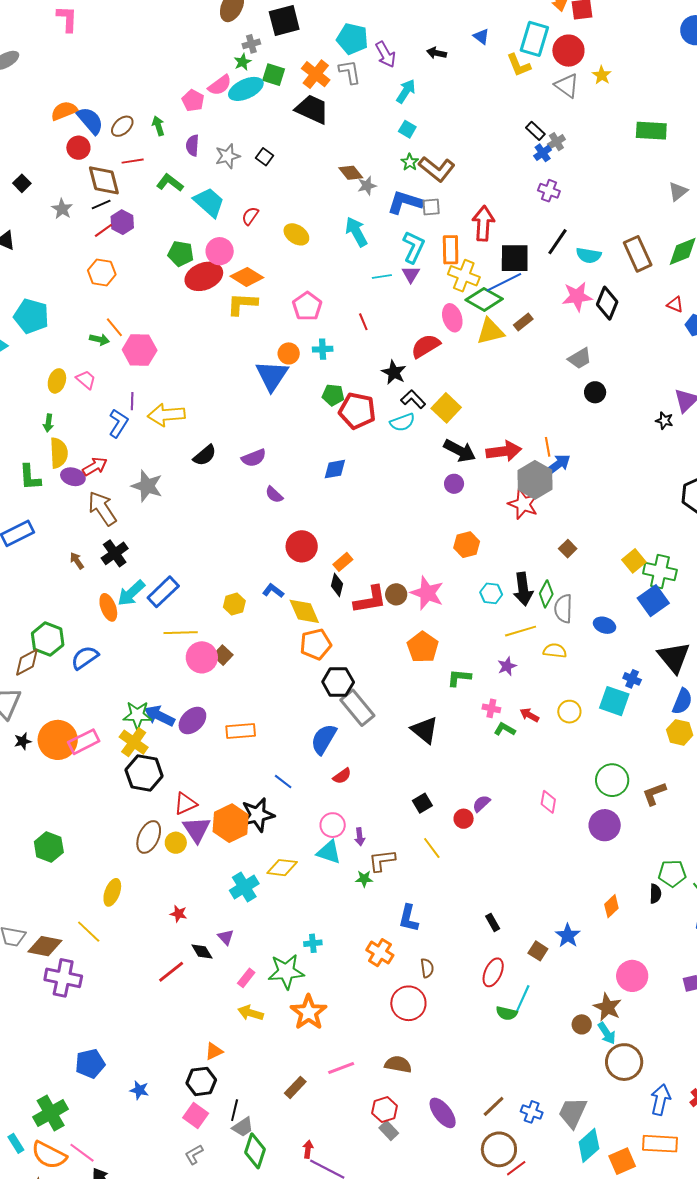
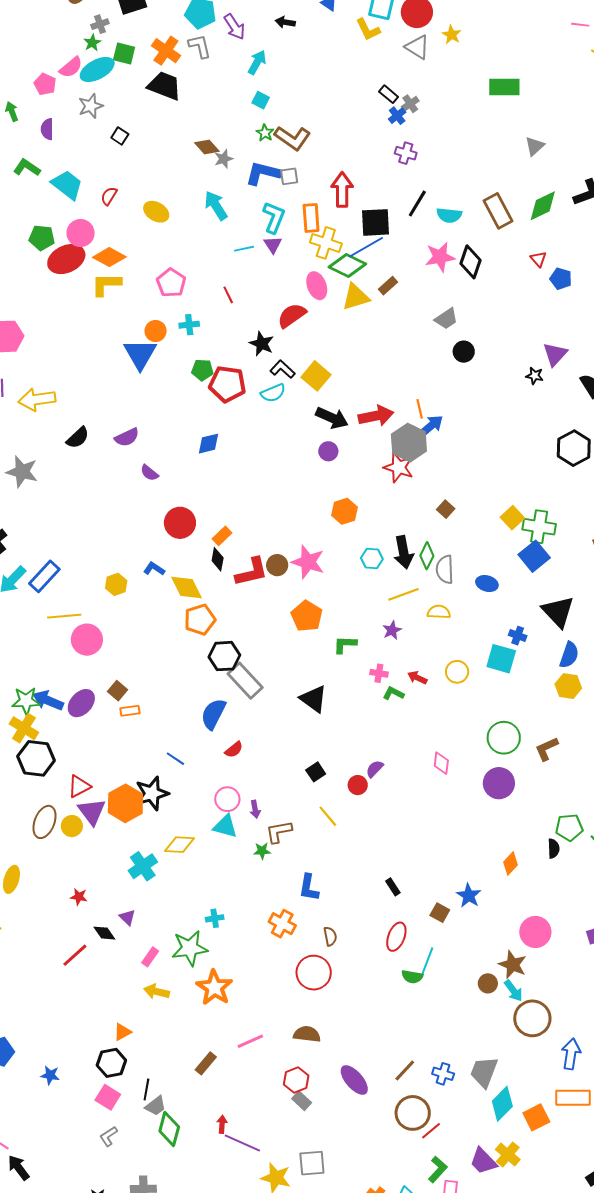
gray star: (228, 156) -> (91, 106), moved
red triangle: (675, 304) -> (538, 259), turned 30
brown square: (223, 655) -> (118, 691), moved
orange rectangle: (241, 731) -> (130, 711), size x0.7

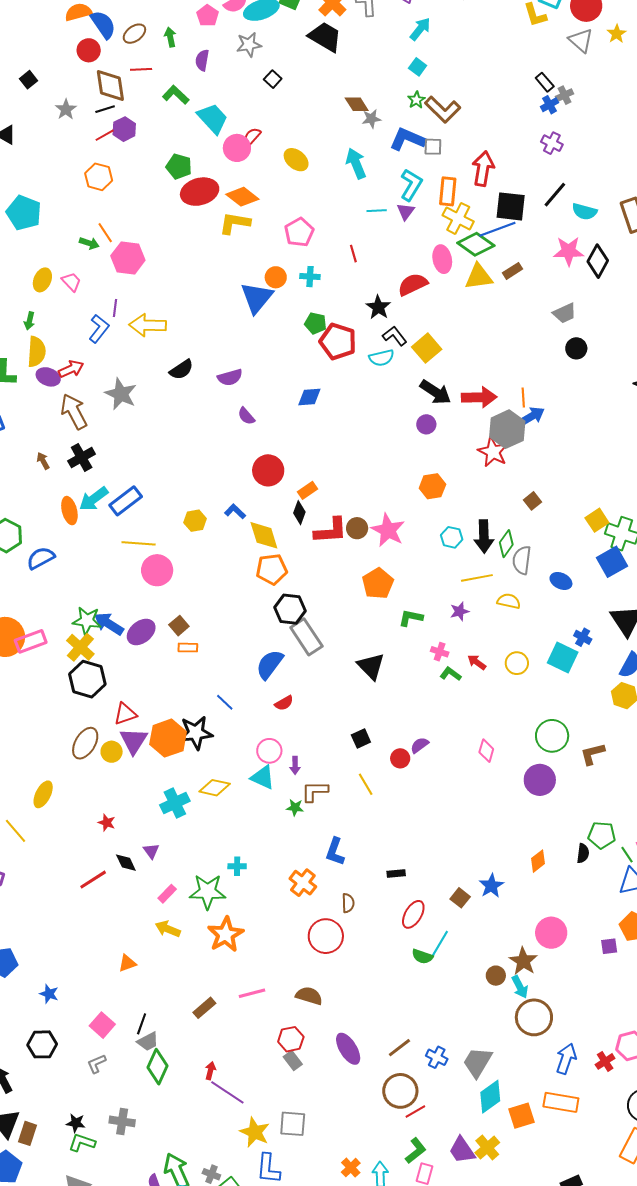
pink circle: (81, 233) -> (237, 148), moved
black rectangle: (393, 887) -> (396, 874), moved, turned -72
black hexagon: (111, 1063) -> (42, 1044), moved

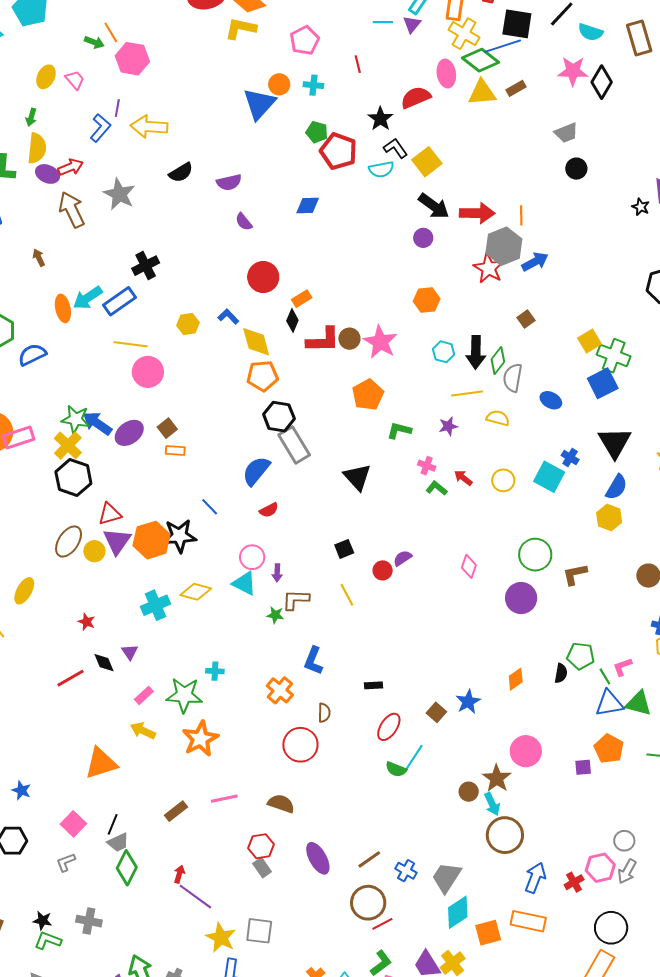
blue arrow: (532, 416) -> (535, 262), moved
black cross: (82, 457) -> (146, 266), moved
orange triangle: (127, 963) -> (101, 763), size x1.8

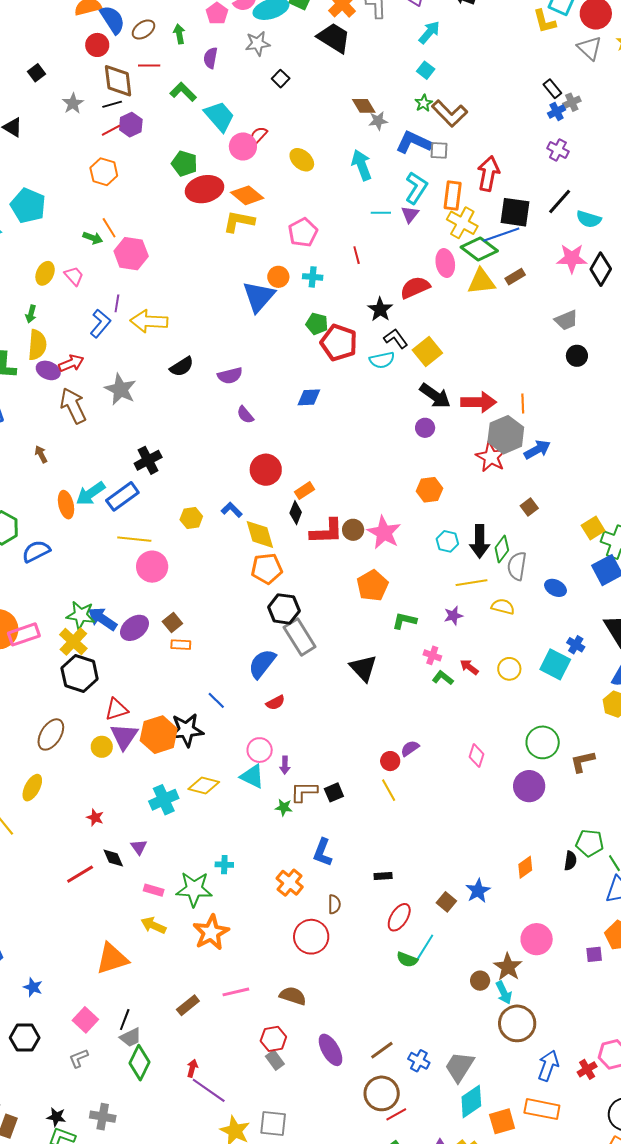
brown ellipse: (69, 541) -> (51, 734), moved
black square: (344, 549) -> (334, 792), moved
yellow line: (347, 595) -> (389, 790), moved
pink rectangle: (144, 695) -> (154, 890), turned 60

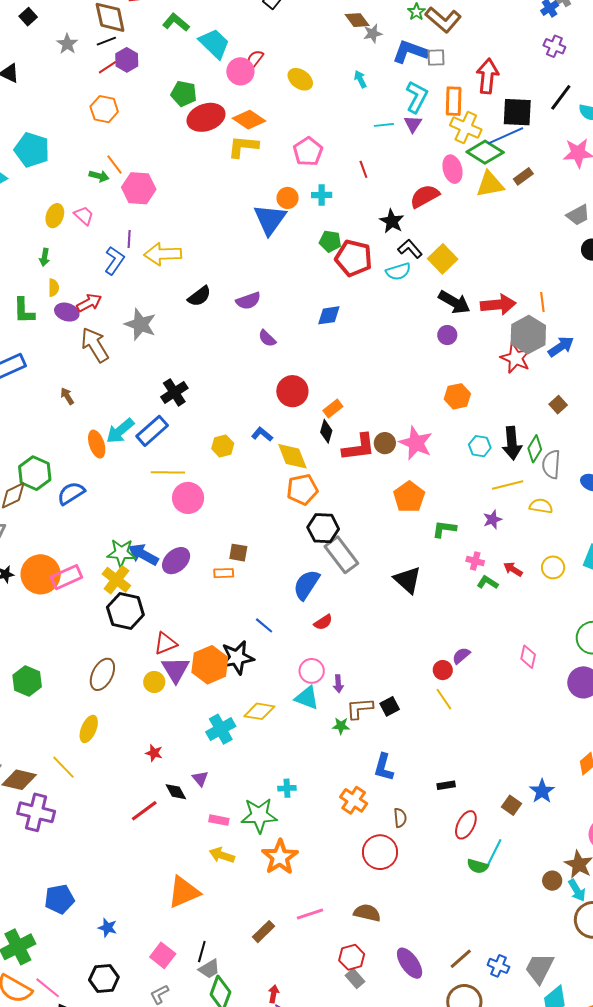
cyan arrow: (362, 165) -> (360, 79), size x0.6
yellow semicircle: (37, 345) -> (54, 288), size x0.6
brown square: (172, 622) -> (238, 553), moved, turned -36

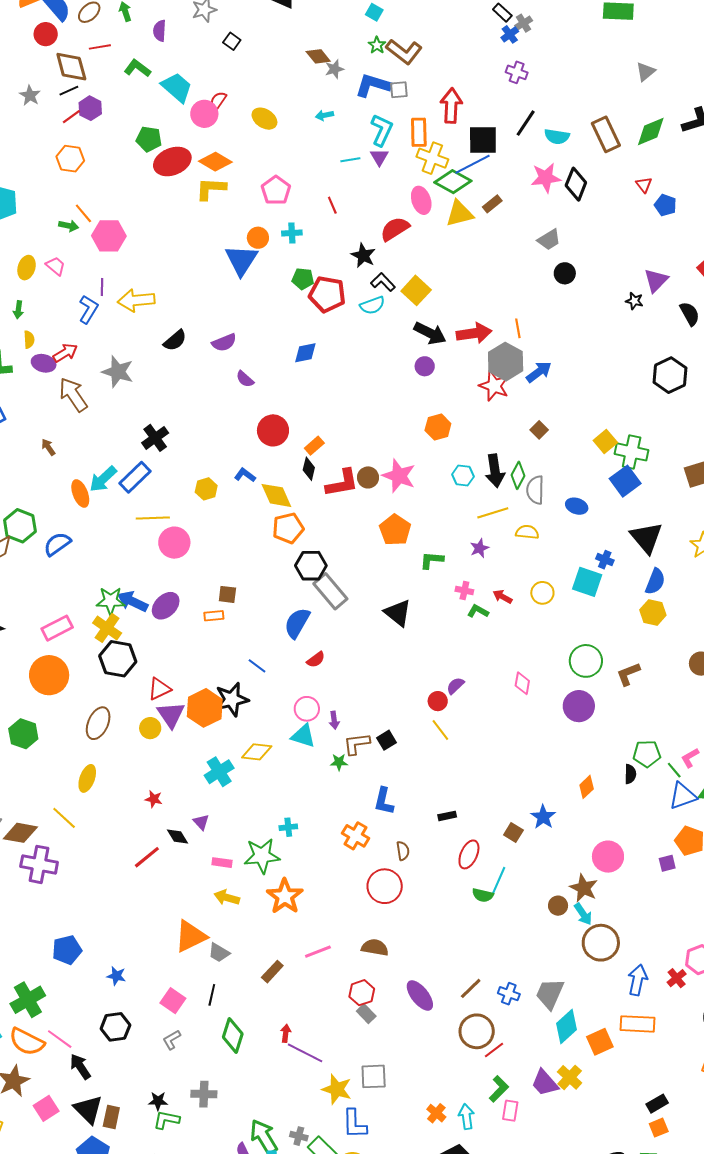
cyan arrow: (360, 79) -> (324, 115), turned -72
orange circle: (41, 574) -> (49, 675), moved
gray trapezoid: (209, 969) -> (219, 953), moved, turned 65

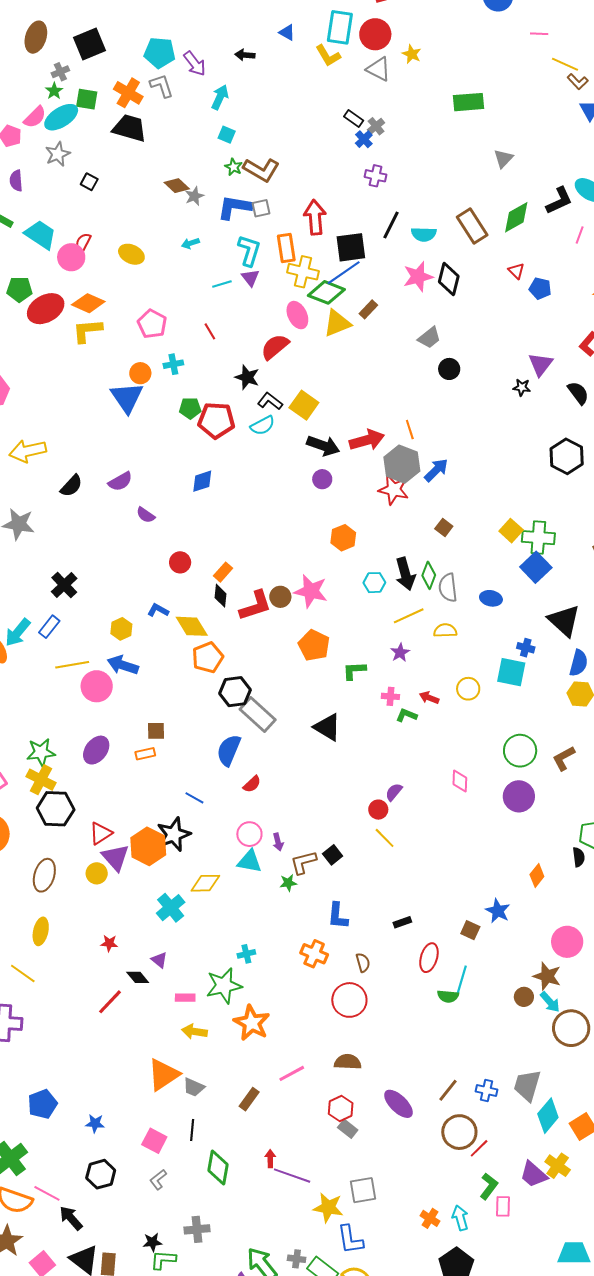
red circle: (273, 430) -> (180, 562), size x0.7
blue rectangle: (135, 477) -> (49, 627), size x0.7
blue arrow: (133, 601) -> (123, 665), moved

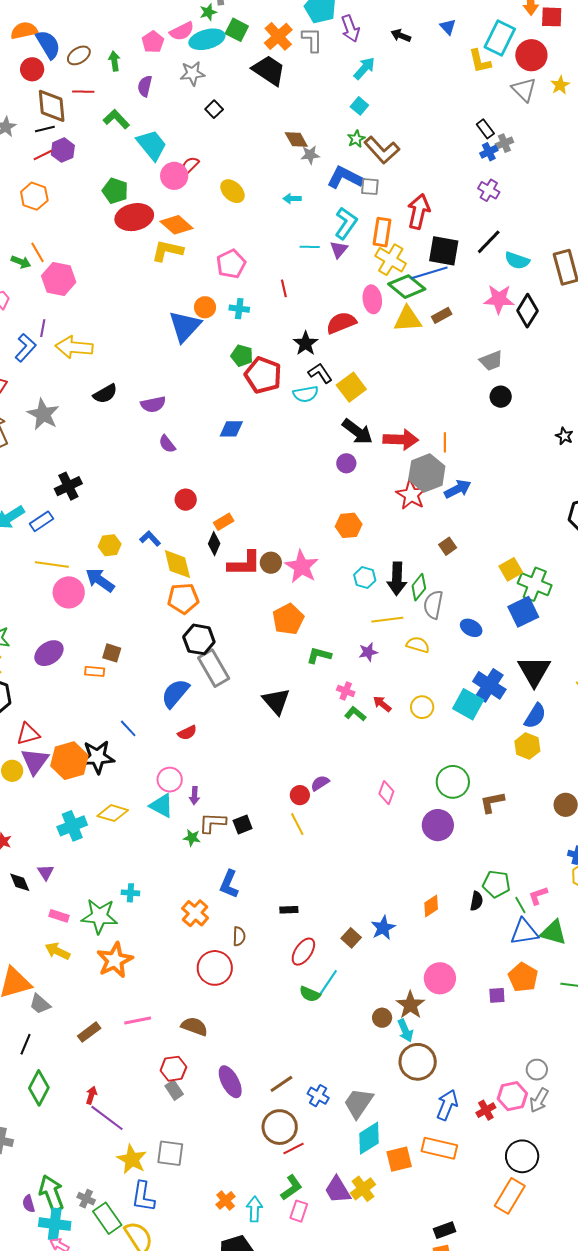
blue cross: (526, 648) -> (489, 685), size x1.8

